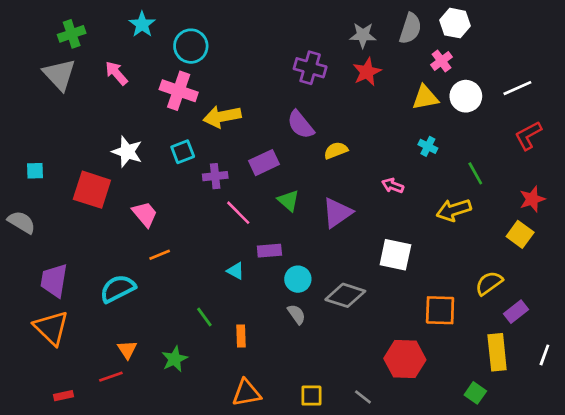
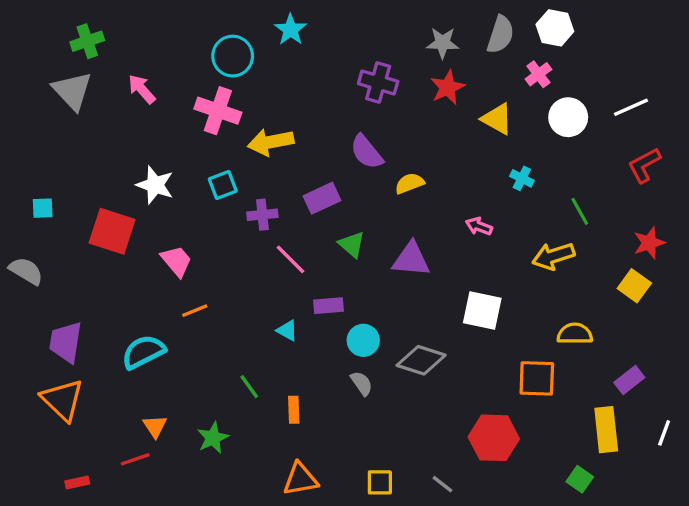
cyan star: (142, 24) -> (291, 30), moved
yellow triangle: (425, 98) -> (497, 119), moved, turned 40
purple triangle: (337, 213) -> (411, 259), turned 40
yellow semicircle: (489, 283) -> (575, 334), moved, turned 36

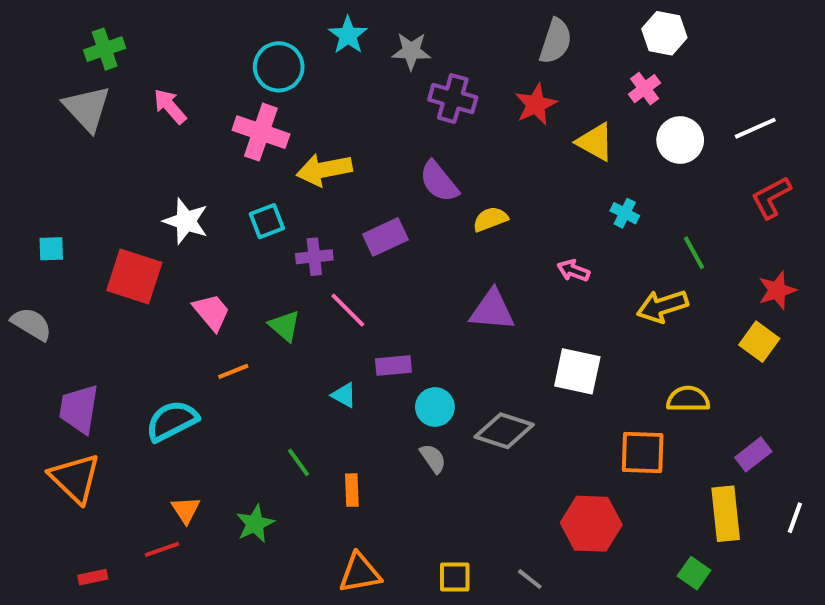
gray semicircle: (500, 35) -> (556, 41), moved
gray star: (443, 43) -> (411, 51), moved
green triangle: (352, 244) -> (285, 326), moved

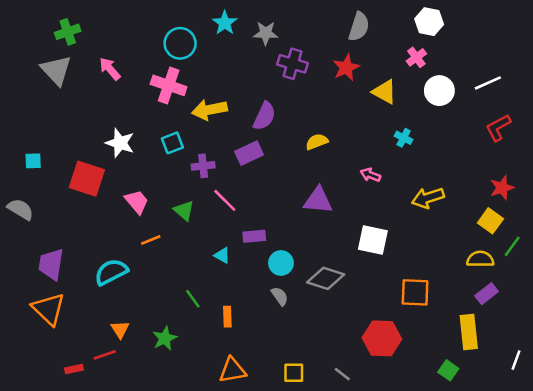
purple semicircle: (439, 182) -> (264, 116), moved, turned -116
green line: (694, 253) -> (512, 246), moved, turned 65
yellow semicircle: (688, 399) -> (480, 259), moved
white line: (795, 518) -> (516, 360), moved
red rectangle: (93, 577) -> (74, 369), moved

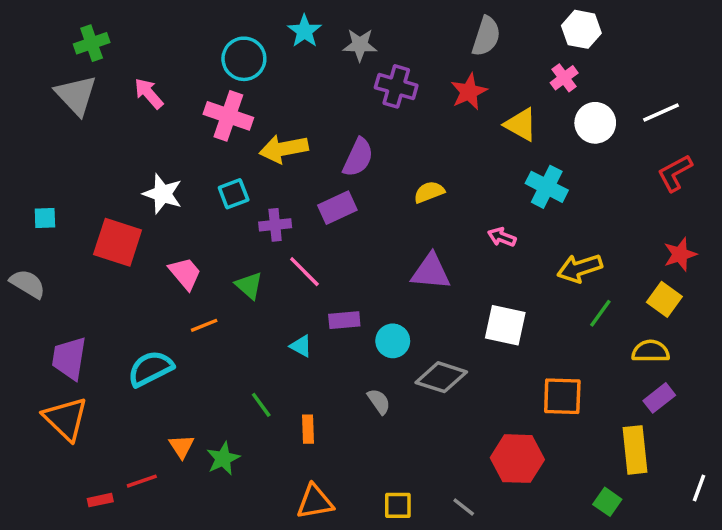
cyan cross: (404, 138) -> (547, 187), size x1.6
green line: (512, 246) -> (600, 313), moved
cyan circle: (281, 263) -> (393, 341), moved
orange triangle: (120, 329) -> (182, 446), moved

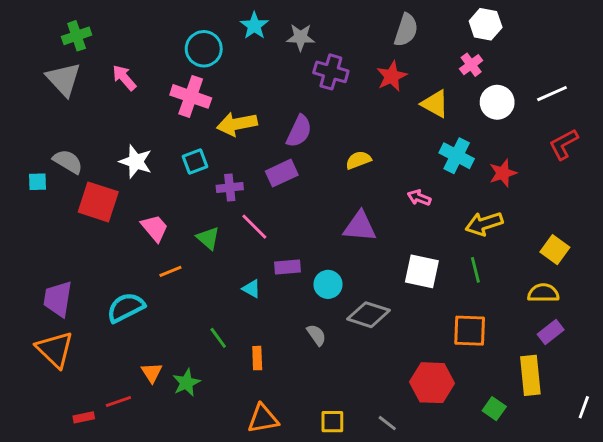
red star: (680, 254) -> (503, 173), moved
gray semicircle: (28, 284) -> (68, 162), moved
green line: (600, 313) -> (475, 270), moved, turned -50
green square: (607, 502) -> (494, 409), moved

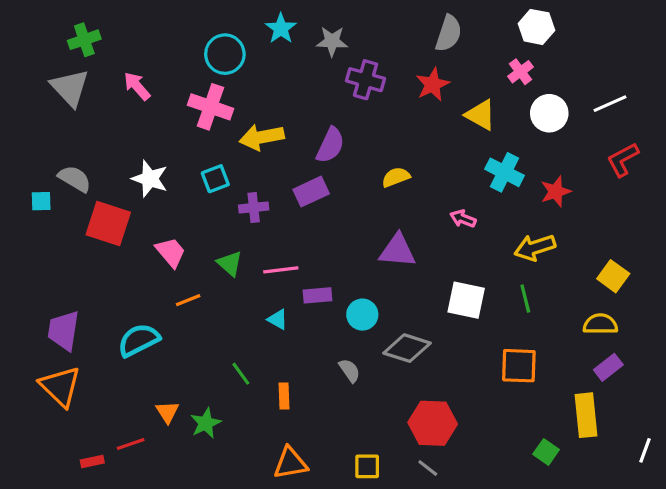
pink line: (254, 227) -> (281, 270), moved, turned -52
red hexagon: (432, 383) -> (433, 423), moved

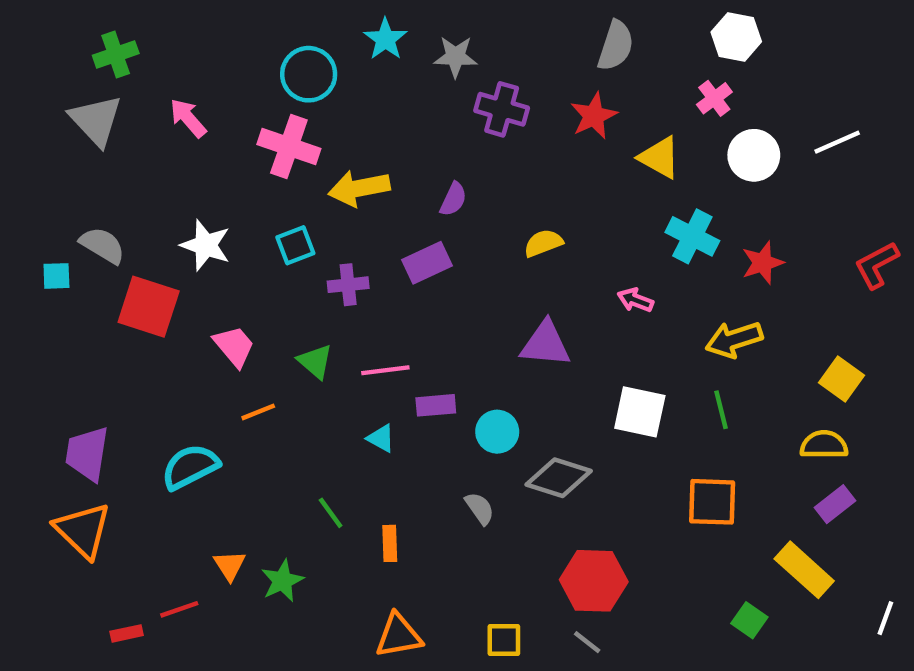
purple semicircle: (330, 145) -> (453, 199), size x0.7
red L-shape: (623, 160) -> (877, 265), moved
yellow rectangle: (586, 415) -> (804, 570), turned -42

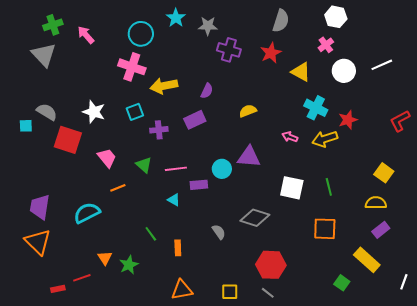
pink arrow: (188, 118) -> (86, 35), moved
yellow arrow: (734, 340) -> (325, 139), moved
cyan circle: (497, 432) -> (222, 169), moved

